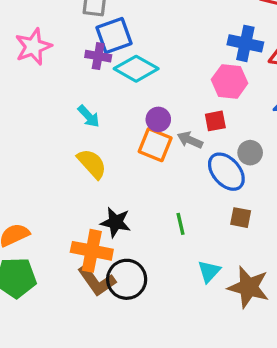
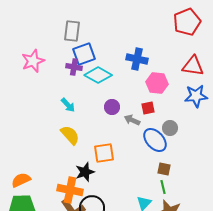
blue cross: (245, 43) -> (137, 59), moved
orange square: (155, 145) -> (104, 153), moved, turned -30
black star: (116, 222) -> (85, 172), turned -30
green line: (180, 224) -> (163, 187), moved

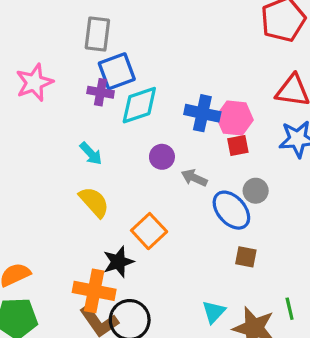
blue cross: (137, 59) -> (202, 113), moved
cyan diamond: (98, 75) -> (139, 105), turned -48
red square: (148, 108) -> (238, 145), moved
orange square: (104, 153) -> (149, 231), turned -35
green line: (163, 187) -> (290, 309), moved

